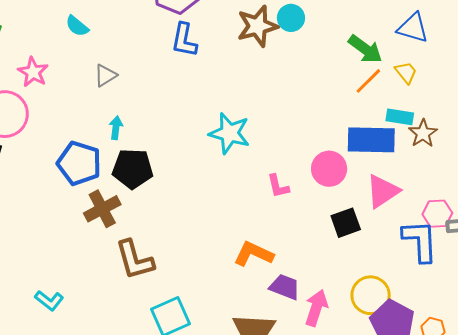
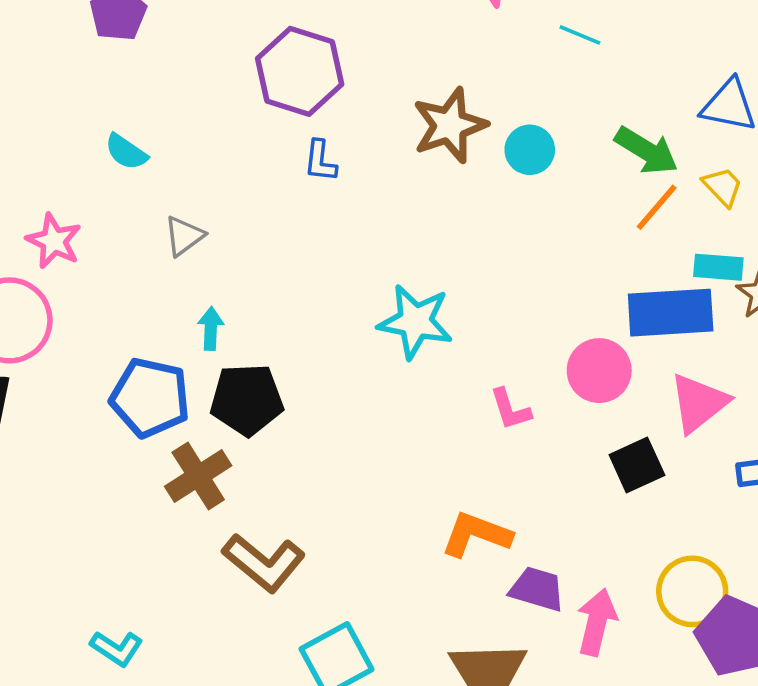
cyan circle: (291, 18) -> (530, 150), moved
blue L-shape: (184, 40) -> (320, 161), size x0.7
brown L-shape: (135, 260) -> (264, 563), turned -30

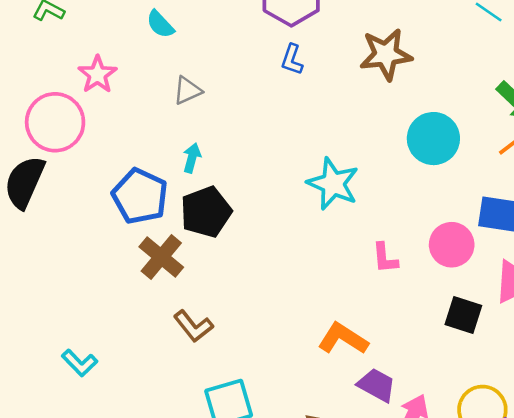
cyan circle: (530, 150) -> (433, 139), moved, size x1.5
black pentagon: (247, 400) -> (206, 212), turned -30
black square: (637, 465) -> (463, 315), turned 30
brown cross: (198, 476) -> (161, 257), turned -30
brown L-shape: (264, 563) -> (193, 326), size x0.7

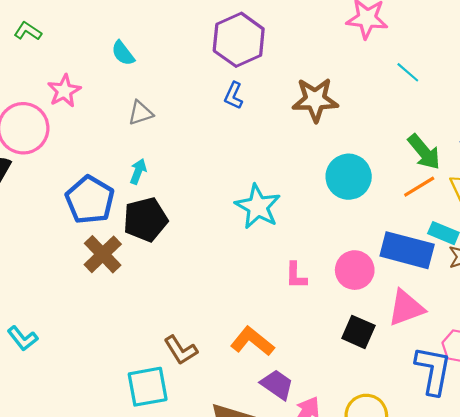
brown L-shape: (193, 326) -> (181, 350), moved

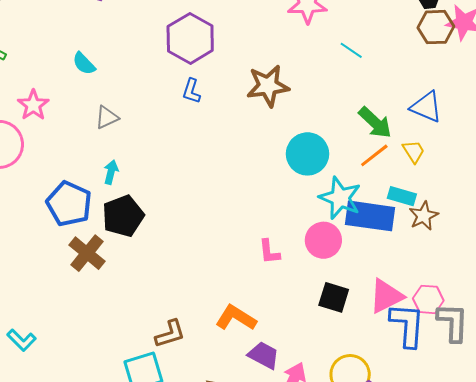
cyan star: (258, 207) -> (340, 198), moved
pink triangle: (406, 308) -> (386, 296), moved
brown L-shape: (181, 350) -> (170, 334), turned -68

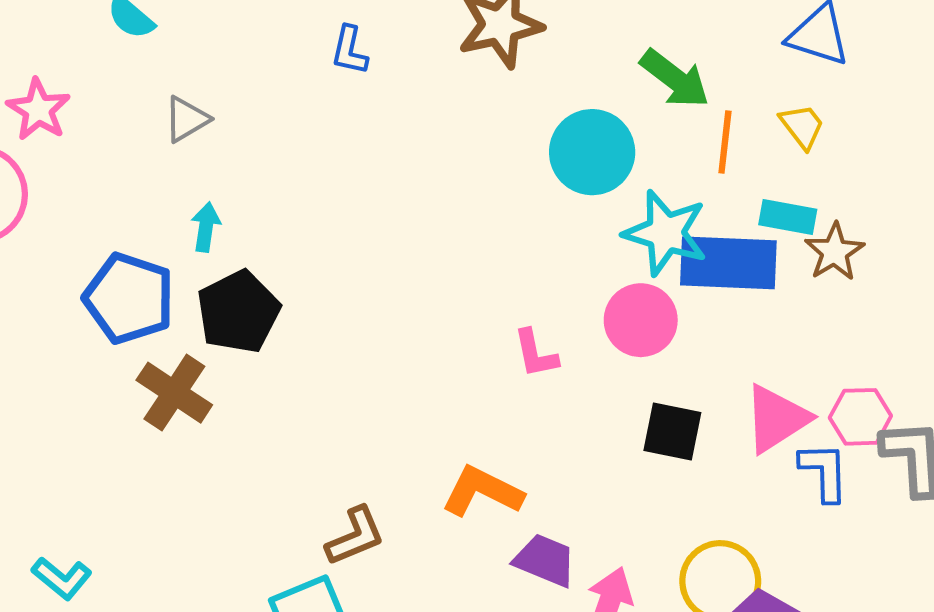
green arrow: (375, 123) -> (675, 79), moved
orange line: (374, 155) -> (725, 142), turned -40
blue L-shape: (407, 325) -> (824, 472), size x0.7

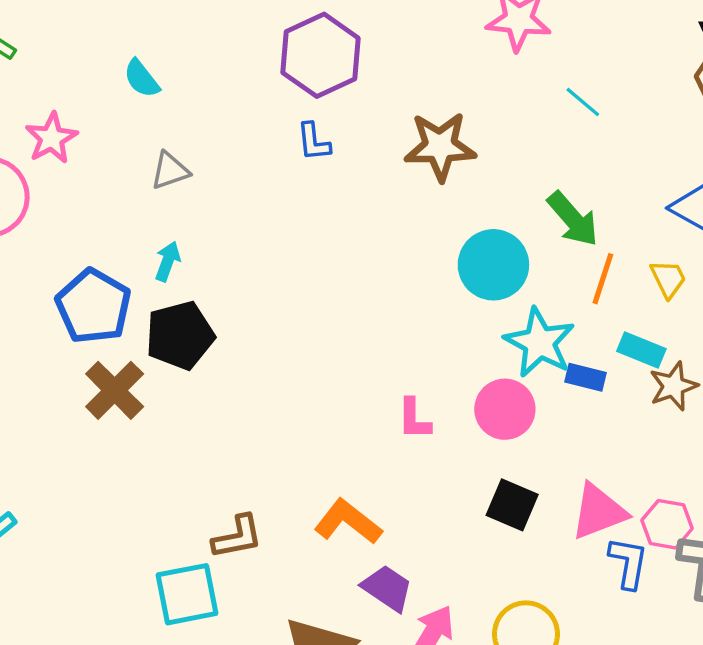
blue L-shape: (350, 50) -> (314, 142), turned -30
blue rectangle: (728, 263) -> (586, 377), size x0.5

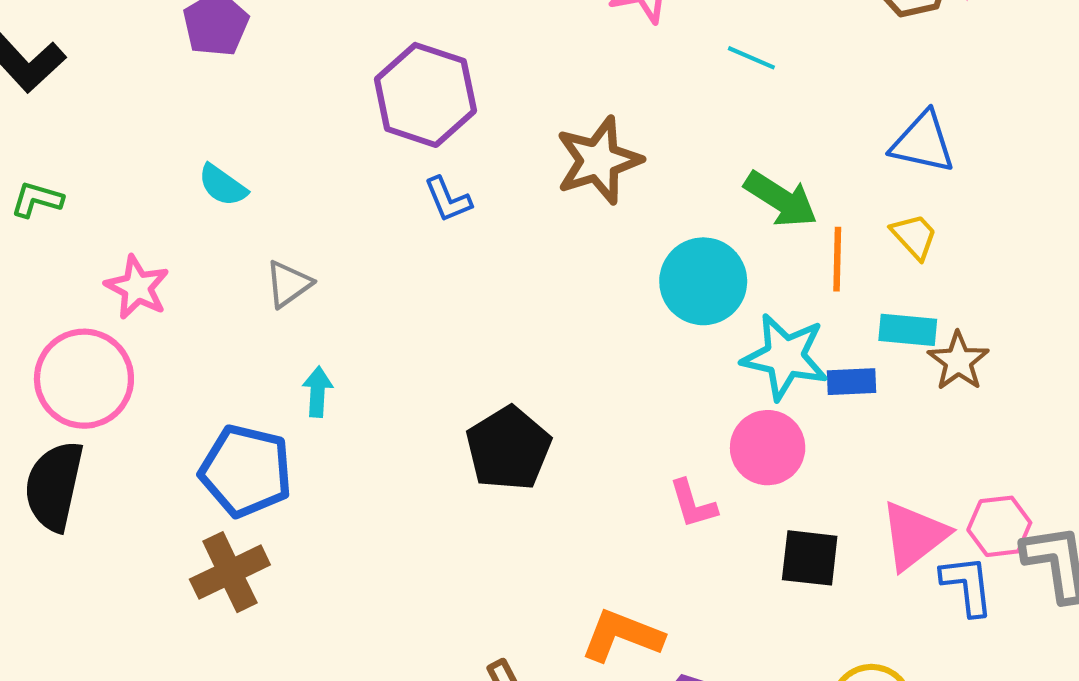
black pentagon: (180, 335) -> (508, 448), moved
brown cross: (115, 390) -> (230, 572), moved, turned 36
pink L-shape: (414, 419) -> (693, 504), moved

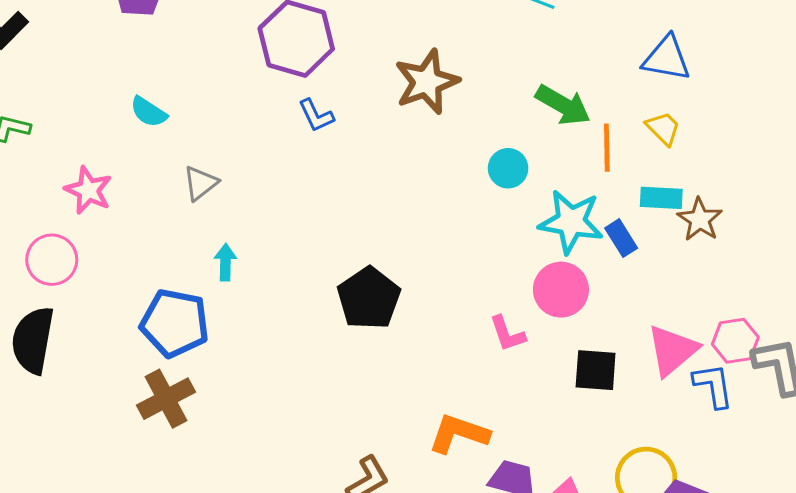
cyan circle: (703, 281) -> (508, 168), size x0.6
pink circle: (84, 379) -> (52, 260), size x0.7
blue rectangle: (851, 382) -> (621, 238), turned 63

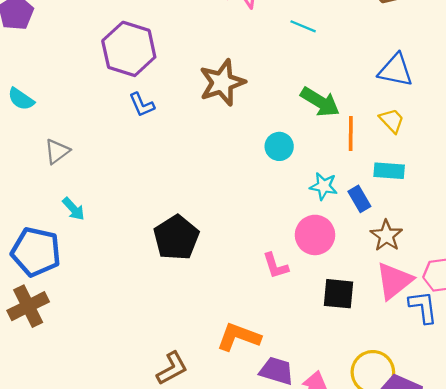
brown star: (700, 219) -> (386, 236), moved
cyan star: (571, 222) -> (324, 186), size x0.6
cyan arrow: (225, 262) -> (74, 209), turned 135

